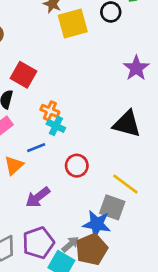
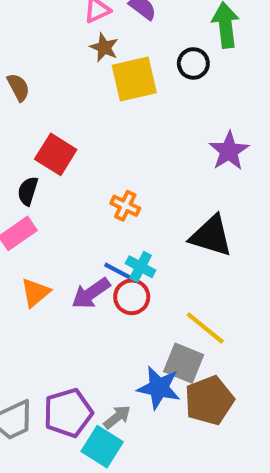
orange cross: (50, 111) -> (125, 206), moved
cyan cross: (56, 126) -> (141, 267), moved
blue line: (36, 148) -> (118, 271), moved, turned 48
purple arrow: (38, 197) -> (91, 293), moved
brown pentagon: (92, 249) -> (209, 400), moved

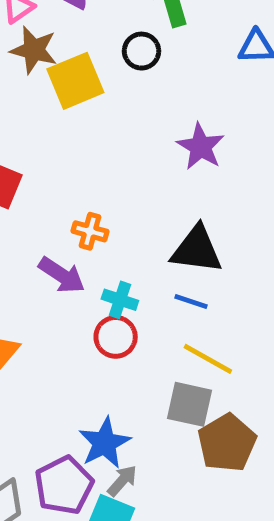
brown star: (104, 47) -> (34, 50), size x1.4
blue line: (118, 271) -> (191, 301), moved
purple arrow: (91, 293) -> (62, 275), moved, turned -102
blue star: (159, 388) -> (105, 443), moved, turned -30

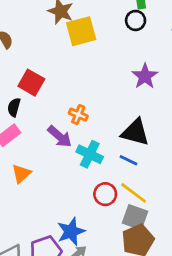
black circle: (142, 51) -> (136, 20), moved
cyan cross: (120, 300) -> (90, 154), size x1.4
red circle: (116, 337) -> (105, 194), moved
gray square: (189, 404) -> (135, 217), moved

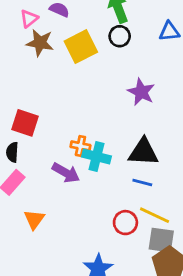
yellow square: (81, 31) -> (81, 47), moved
cyan cross: (90, 154) -> (96, 156), moved

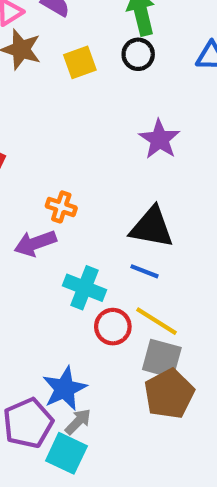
yellow square: (81, 47) -> (80, 62), size x0.7
cyan cross: (96, 156) -> (85, 288), moved
purple arrow: (66, 173) -> (35, 243), turned 124

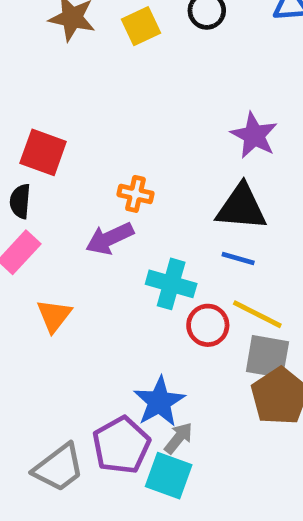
purple star: (159, 139) -> (254, 135), moved

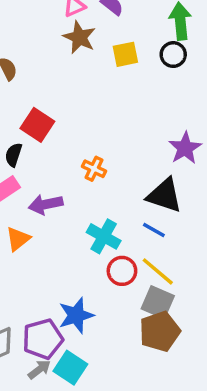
purple arrow: (110, 238) -> (46, 204), moved
gray arrow: (178, 438) -> (39, 369), moved

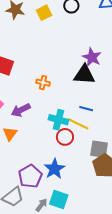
black triangle: (164, 195) -> (84, 75), moved
red circle: (122, 271) -> (65, 137), moved
yellow line: (158, 271) -> (78, 124), moved
purple pentagon: (43, 339) -> (30, 176), moved

